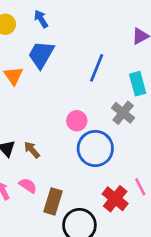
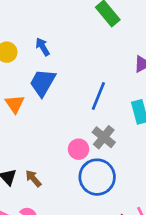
gray cross: (123, 113) -> (104, 137), moved

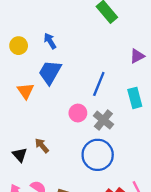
pink circle: (79, 149) -> (78, 113), moved
brown arrow: (33, 178) -> (42, 146), moved

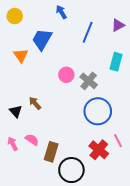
blue arrow: (50, 41) -> (61, 12), moved
blue line: (99, 84) -> (88, 32), moved
cyan rectangle: (135, 98) -> (116, 62), turned 30
blue circle: (98, 155) -> (98, 111), moved

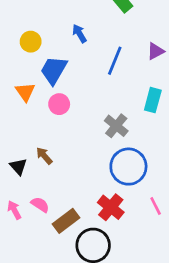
yellow circle: (15, 16) -> (31, 42), moved
pink circle: (66, 75) -> (59, 104), moved
red cross: (99, 150) -> (111, 207), moved
brown rectangle: (51, 152) -> (66, 221), turned 36

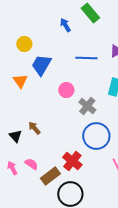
blue arrow: (80, 33) -> (65, 25), moved
blue line: (115, 61) -> (86, 58), turned 70
pink circle: (59, 104) -> (66, 90), moved
red cross: (111, 207) -> (72, 161), moved

